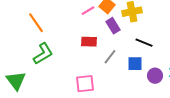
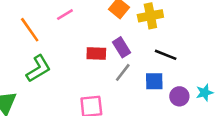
pink line: (88, 11) -> (65, 15), moved
purple rectangle: (113, 26) -> (122, 47), moved

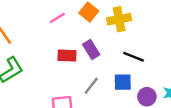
pink line: (65, 15) -> (57, 18), moved
gray line: (123, 72) -> (91, 86), moved

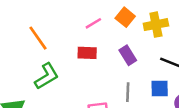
red rectangle: (67, 56) -> (87, 53), moved
gray line: (91, 86) -> (128, 92), turned -36

